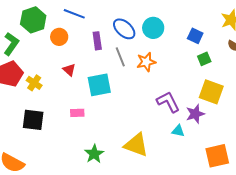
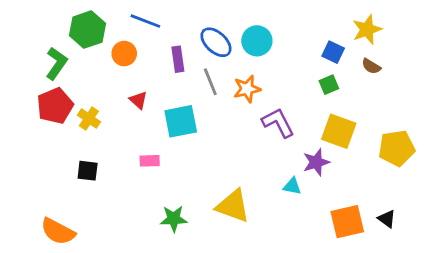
blue square: (195, 36) -> (333, 52), moved
purple L-shape: (168, 102) -> (278, 123), moved
black square: (33, 120) -> (88, 171), size x0.7
green star: (94, 154) -> (174, 219), turned 30

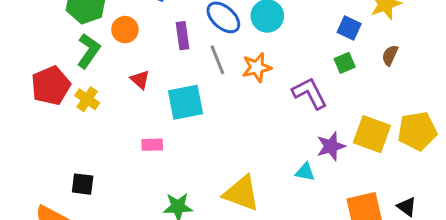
green L-shape: (56, 63) -> (89, 51), moved
brown semicircle: (371, 66) -> (390, 55), moved, turned 84
purple L-shape: (278, 123) -> (310, 93), moved
yellow square: (339, 131) -> (372, 134), moved
black square: (88, 171) -> (83, 184), moved

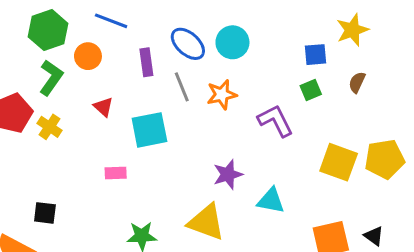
blue square: (349, 28) -> (315, 55), turned -30
purple star: (331, 146) -> (228, 174), moved
cyan triangle: (305, 172) -> (271, 201), size x1.4

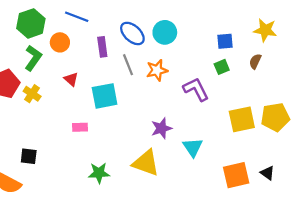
yellow star: (352, 30) -> (265, 30), moved, turned 30
yellow square: (339, 162) -> (242, 119), turned -32
cyan triangle: (271, 201) -> (193, 147), turned 45

